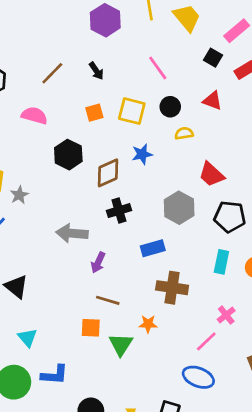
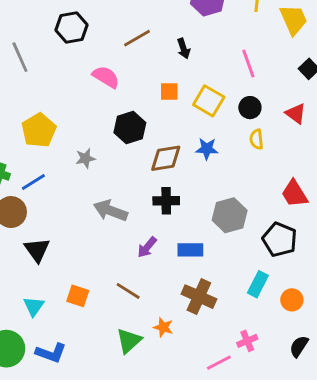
yellow semicircle: (184, 133) -> (257, 139), turned -102
red trapezoid: (211, 174) -> (294, 194), moved
gray star: (19, 195) -> (85, 158), moved
purple arrow: (98, 263) -> (147, 247), moved
orange square: (91, 328) -> (78, 296), moved

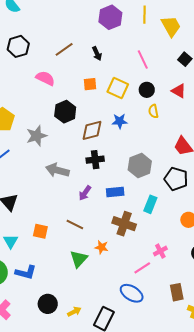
gray star: (85, 158) -> (37, 136), size x1.5
cyan rectangle: (258, 284) -> (150, 204), moved

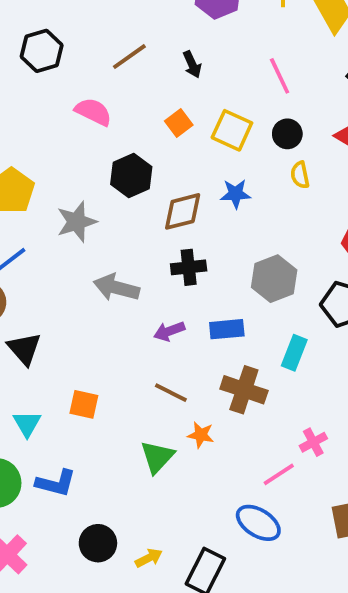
orange square: (90, 84) -> (179, 123), turned -32
purple arrow: (85, 193) -> (169, 331), turned 35
brown line: (75, 224) -> (171, 393), moved

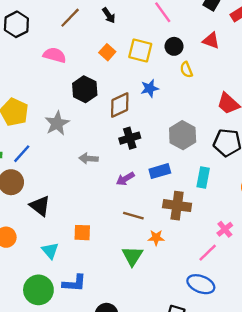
gray arrow: (116, 288) -> (89, 158), size x0.7

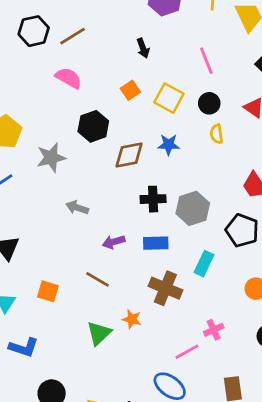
brown line: (70, 18) -> (73, 36), moved
black cross: (130, 138) -> (153, 199), moved
brown line: (133, 216) -> (97, 279), moved

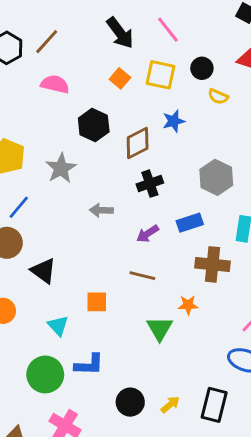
black arrow: (143, 48) -> (120, 33), size x1.6
pink line: (206, 61) -> (168, 30), moved
yellow semicircle: (217, 134) -> (218, 96), turned -42
black cross: (153, 199) -> (150, 184), moved

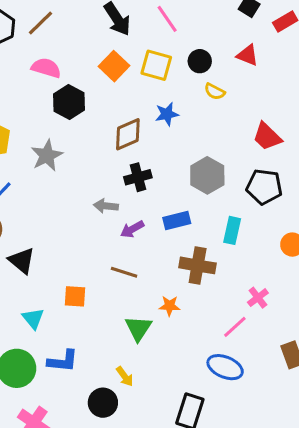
orange square: (120, 78) -> (114, 66), size x1.4
black hexagon: (94, 125) -> (69, 102), moved
gray arrow: (101, 210) -> (106, 206), moved
yellow arrow: (170, 405) -> (125, 376), moved, turned 90

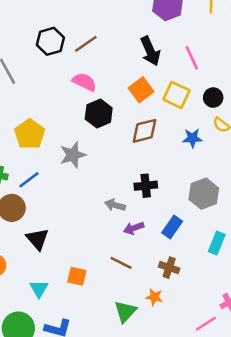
blue star: (167, 114) -> (192, 138), moved
brown diamond: (128, 134) -> (145, 131), moved
blue rectangle: (177, 220) -> (172, 227), turned -50
brown cross: (198, 265) -> (169, 268), moved, size x0.7

